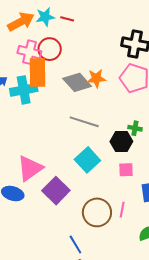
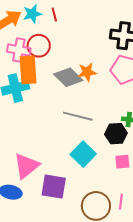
red line: (67, 19) -> (54, 15), turned 64
purple square: (56, 191) -> (54, 187), turned -32

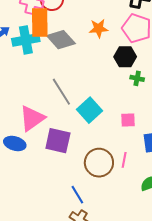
gray diamond: (68, 77) -> (61, 40), moved
gray line: (78, 116) -> (61, 92), moved, turned 40
black hexagon: (116, 134) -> (125, 57), moved

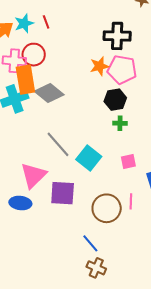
orange star: (99, 28) -> (99, 66), moved
green cross: (137, 78) -> (120, 123), moved

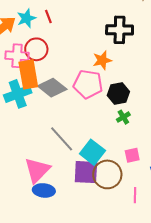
pink pentagon: (122, 70) -> (88, 84), moved
green cross: (120, 123) -> (123, 117), turned -32
purple square: (63, 193) -> (86, 172), moved
blue ellipse: (20, 203) -> (44, 190), moved
brown circle: (107, 208) -> (107, 174), moved

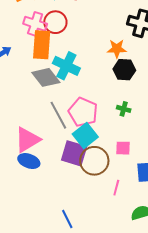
pink pentagon: (88, 84) -> (83, 112), moved
gray diamond: (52, 88) -> (46, 77), moved
black hexagon: (118, 93) -> (124, 70), moved
cyan cross: (18, 94) -> (66, 66), moved, turned 32
green cross: (123, 117) -> (124, 109), turned 32

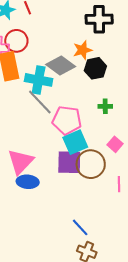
gray diamond: (46, 77) -> (61, 66), moved
gray line: (58, 115) -> (40, 102), moved
cyan square: (85, 136) -> (75, 142), turned 30
pink square: (123, 148) -> (115, 144), turned -35

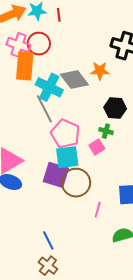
black hexagon: (95, 68) -> (115, 108), moved
pink square: (115, 144) -> (97, 147), moved

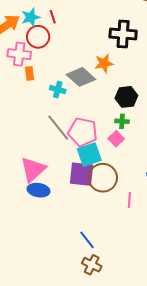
red circle: (39, 44) -> (38, 37), moved
orange rectangle: (25, 66) -> (30, 73), size x0.5
cyan cross: (49, 87) -> (58, 90), size x0.6
gray line: (44, 109) -> (58, 128), moved

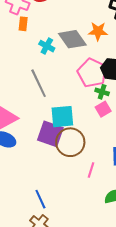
pink pentagon: (83, 132) -> (92, 73), moved
pink square: (116, 139) -> (103, 109), moved

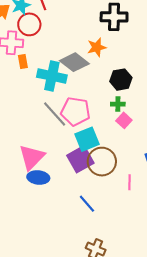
cyan cross: (47, 46) -> (52, 76), size x1.8
pink pentagon: (92, 73) -> (75, 111), moved
purple square: (50, 134) -> (80, 159), turned -32
blue line: (40, 199) -> (87, 204), moved

